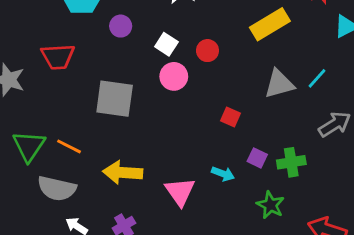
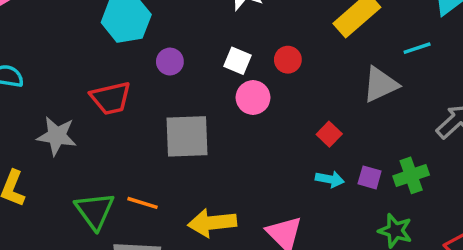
purple circle: (121, 26) -> (170, 62), moved
cyan line: (317, 78) -> (417, 48), moved, turned 40
red square: (231, 117) -> (329, 134), turned 30
cyan arrow: (223, 174) -> (330, 179), moved

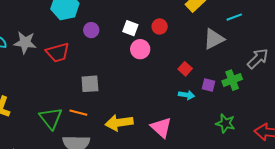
gray star: (57, 136) -> (25, 42), moved
gray square: (187, 136) -> (90, 84), moved, size x0.7
green cross: (411, 175) -> (232, 80), moved
purple square: (370, 177) -> (208, 85), moved

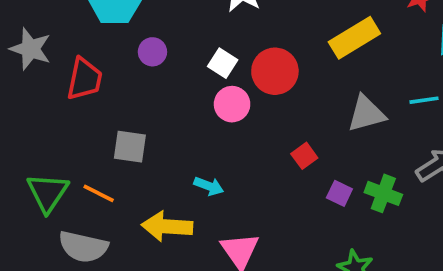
cyan line: (234, 17) -> (424, 100), moved
red circle: (160, 26) -> (275, 71), size x1.6
red trapezoid: (58, 53) -> (84, 79), turned -75
green cross: (232, 80) -> (383, 193), turned 30
cyan arrow: (186, 95) -> (209, 186), moved

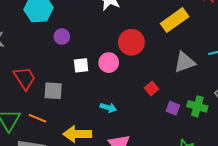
white square: (223, 63) -> (81, 65), moved, turned -35
red trapezoid: (84, 79) -> (25, 78), moved, turned -40
cyan arrow: (209, 186) -> (108, 108), moved

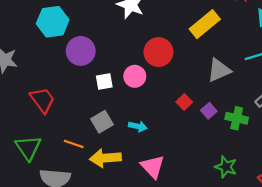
purple circle: (62, 37) -> (81, 51), size x1.6
gray square: (53, 91) -> (102, 122), moved, turned -30
purple square: (173, 108) -> (209, 111), moved, turned 32
orange line: (38, 118) -> (74, 144), moved

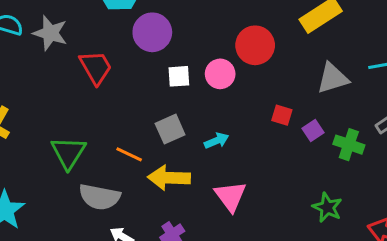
red trapezoid: (42, 100) -> (96, 67), moved
red square: (184, 102) -> (282, 115), turned -35
cyan arrow: (138, 126) -> (217, 141), turned -42

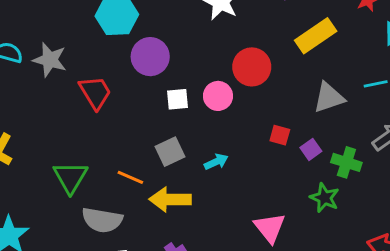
pink triangle: (230, 196) -> (270, 228), moved
green star: (327, 207) -> (325, 198), moved

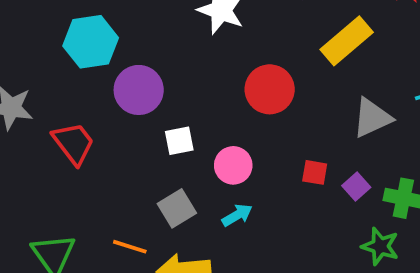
pink circle: (218, 96) -> (233, 165), moved

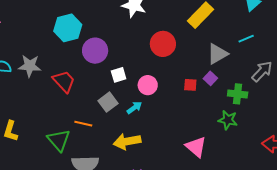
purple square: (356, 187) -> (210, 78), moved
gray square: (177, 208) -> (108, 102), moved
cyan arrow: (237, 215) -> (134, 108), moved
orange line: (130, 247) -> (83, 124), moved

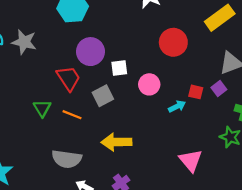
purple circle: (95, 51) -> (90, 52), moved
red trapezoid: (64, 81) -> (68, 78), moved
cyan arrow: (134, 108) -> (177, 106), moved
green triangle: (59, 140) -> (42, 108), moved, size x0.7

